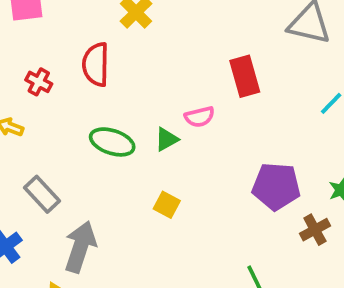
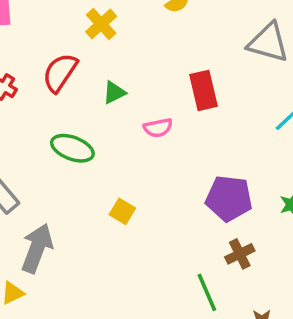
red semicircle: (96, 64) -> (60, 73), turned 30
green triangle: (167, 139) -> (114, 92), moved
brown cross: (315, 230) -> (240, 254), moved

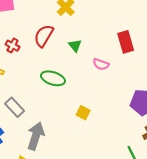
green triangle: (114, 92) -> (75, 46), turned -40
pink semicircle: (158, 128) -> (101, 64), turned 35

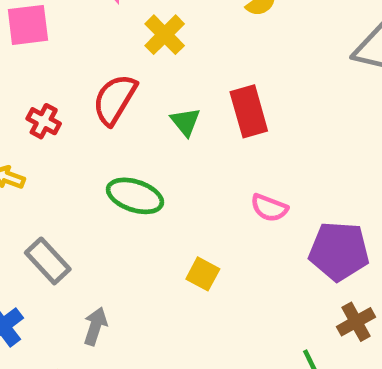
red rectangle: (126, 42) -> (249, 111), moved
pink semicircle: (101, 64) -> (269, 208), moved
gray arrow: (36, 136) -> (95, 326), size x0.6

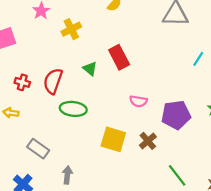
yellow cross: (165, 35) -> (71, 29), turned 30
red semicircle: (115, 99) -> (53, 81), moved
yellow square: (203, 274) -> (113, 139), size x1.6
brown cross: (356, 322) -> (148, 141), moved

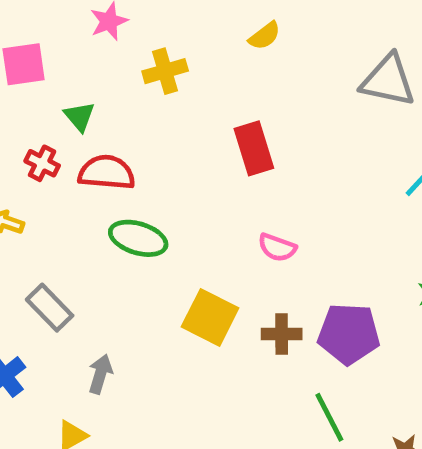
green triangle: (90, 69) -> (80, 116), moved
red semicircle: (53, 81) -> (107, 173), turned 65
purple pentagon: (176, 115) -> (349, 334), moved
brown cross: (148, 141) -> (282, 334), turned 30

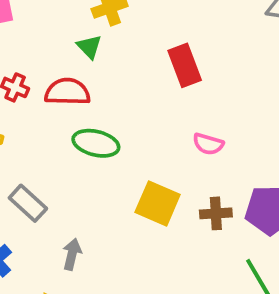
green triangle: (80, 116) -> (89, 47), moved

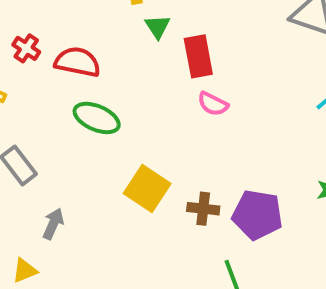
green triangle: (89, 47) -> (158, 27), moved
pink semicircle: (208, 144) -> (213, 104), moved

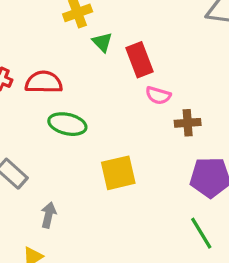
yellow square: (147, 189) -> (118, 173), turned -36
brown cross: (203, 209) -> (188, 123), moved

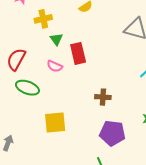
red semicircle: (44, 82) -> (16, 59), turned -70
pink semicircle: (158, 95) -> (55, 66), moved

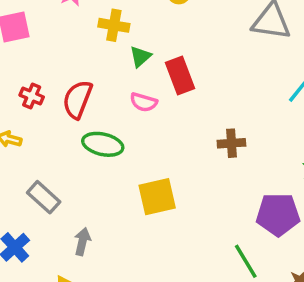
yellow cross: (43, 19) -> (114, 25), turned 30
green triangle: (56, 39) -> (140, 57), turned 32
purple pentagon: (112, 133) -> (278, 214), moved

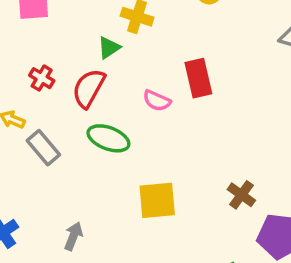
green triangle: (140, 57) -> (109, 48), moved
brown cross: (231, 143) -> (241, 195), moved, turned 32
gray rectangle: (44, 197) -> (43, 148), moved

